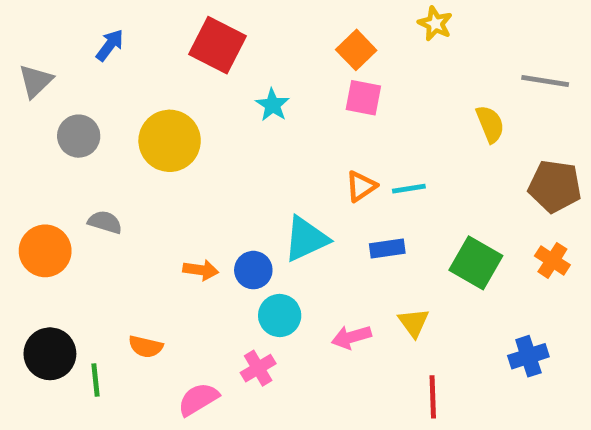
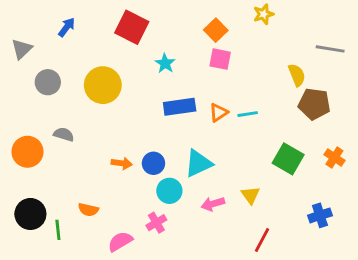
yellow star: (435, 24) -> (264, 14), turned 30
brown pentagon: (555, 186) -> (314, 104), moved
cyan triangle: (306, 239) -> (198, 163), moved
blue rectangle: (387, 248) -> (180, 107), moved, size x1.5
red line: (433, 397) -> (262, 240), turned 30

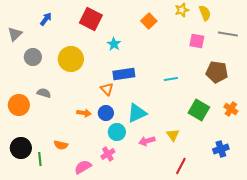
pink square: (220, 59) -> (197, 41), moved
yellow semicircle: (297, 75) -> (205, 13), moved
orange triangle: (219, 113) -> (107, 89), moved, turned -40

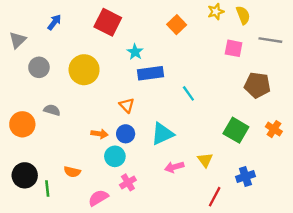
blue rectangle: (124, 74) -> (150, 73), moved
cyan line: (171, 79) -> (188, 93), moved, turned 64
cyan circle: (117, 132) -> (115, 156), moved
blue cross: (221, 149) -> (245, 177), moved

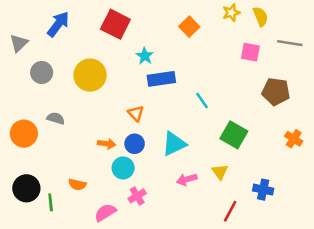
blue arrow: (54, 22) -> (58, 24), size x1.5
green square: (236, 130) -> (234, 135), moved
blue cross: (245, 177) -> (263, 190), turned 30

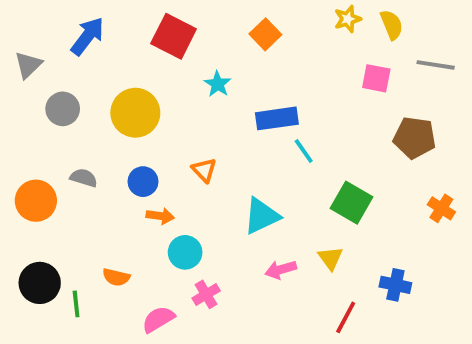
orange square: (189, 27) -> (265, 34), moved
blue rectangle: (161, 79) -> (277, 118), moved
blue circle: (135, 144) -> (143, 182), moved

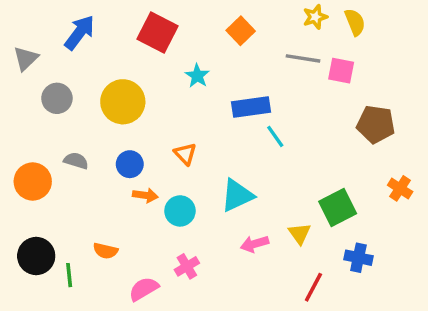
gray line: (436, 65) -> (303, 58), moved
green square: (351, 203) -> (338, 207), moved, turned 33
cyan circle: (185, 252) -> (180, 211), moved

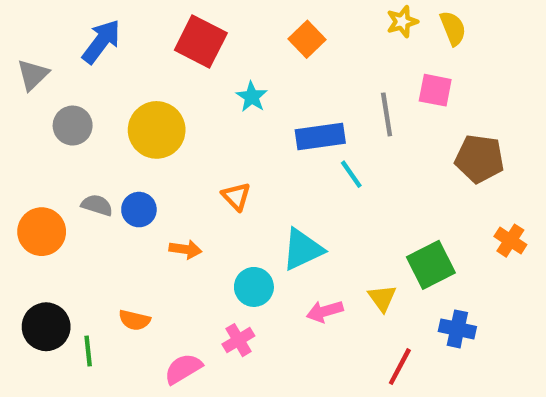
gray line: (303, 58) -> (387, 114), moved, turned 72
blue circle: (130, 164) -> (139, 210), moved
cyan circle: (180, 211) -> (254, 287), moved

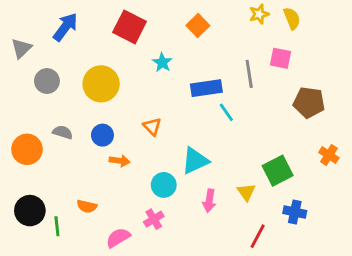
blue circle: (139, 210) -> (102, 135), moved
pink arrow: (325, 311) -> (209, 201), turned -65

